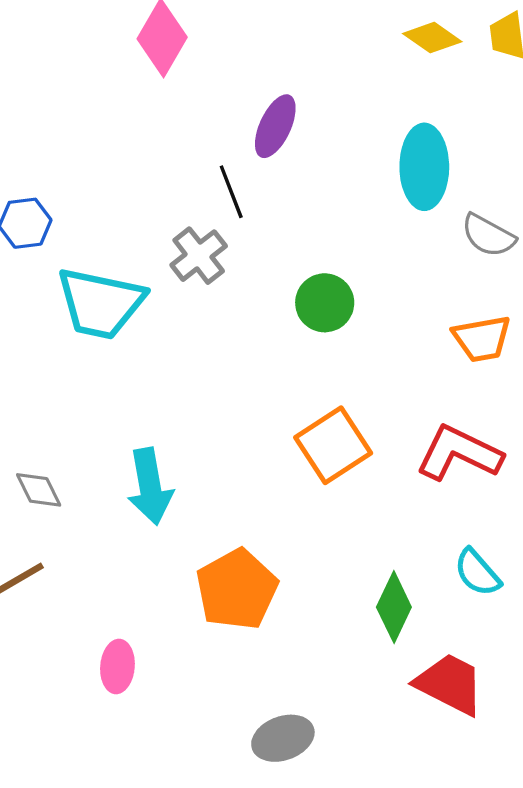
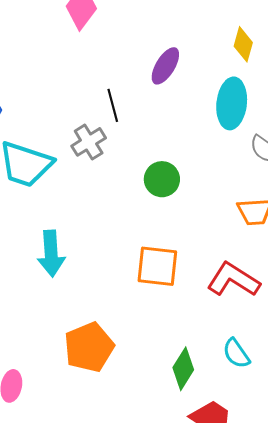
yellow diamond: (432, 38) -> (243, 44), moved, turned 64
purple ellipse: (275, 126) -> (165, 66), moved
orange square: (333, 445) -> (157, 266), turned 33
cyan arrow: (150, 486) -> (51, 253), moved

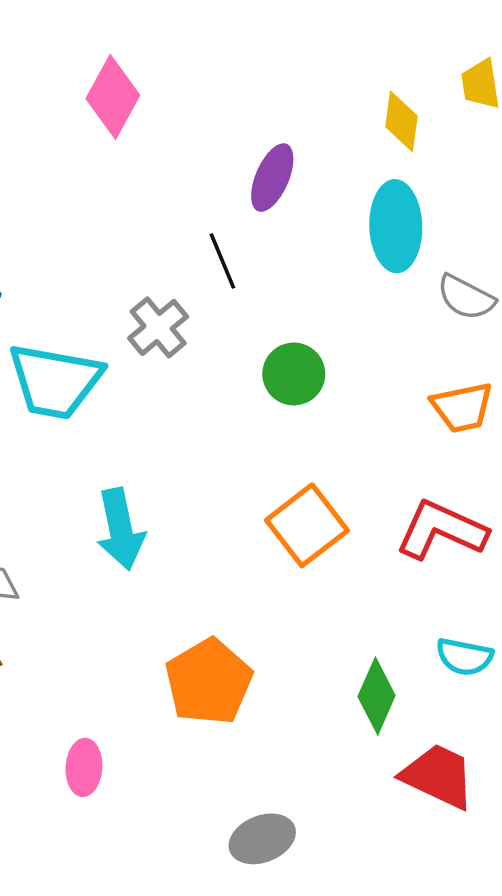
black line: (113, 105) -> (222, 261), moved
orange square: (157, 266) -> (307, 525), turned -36
cyan semicircle: (236, 353) -> (464, 657), turned -36

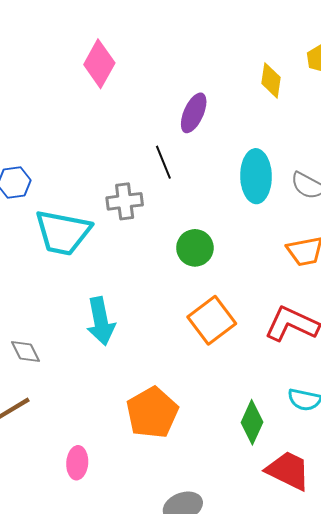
cyan ellipse: (396, 226) -> (256, 176), moved
gray cross: (158, 327) -> (125, 201), turned 32
green circle: (294, 374) -> (195, 248), moved

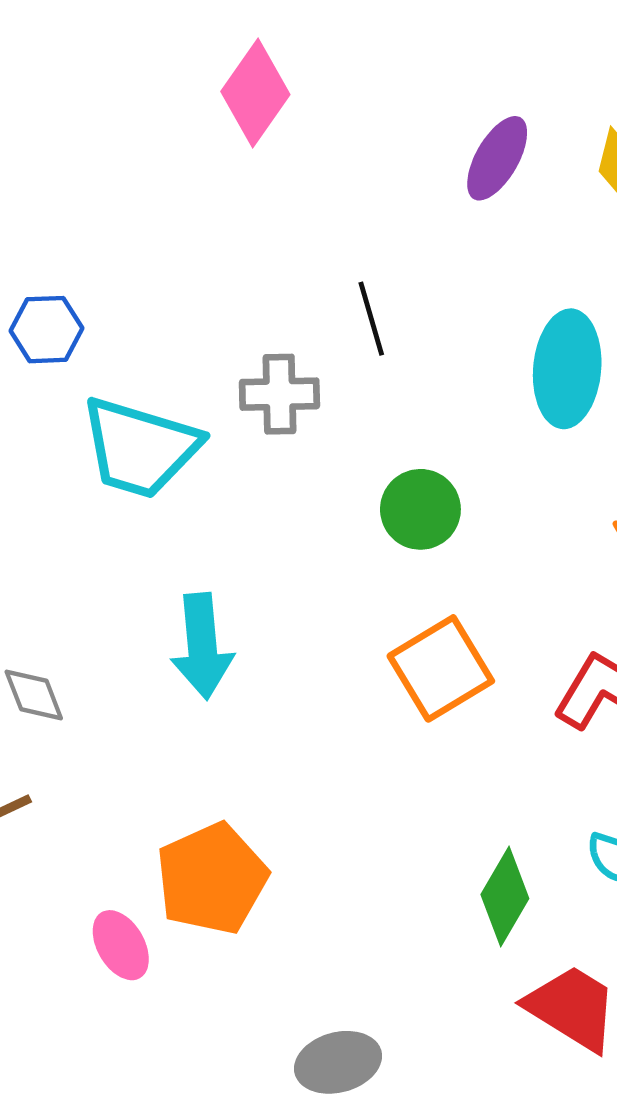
purple ellipse: (194, 113) -> (497, 158), moved
orange pentagon: (152, 413) -> (212, 879), moved
pink ellipse: (77, 463) -> (121, 945), turned -40

